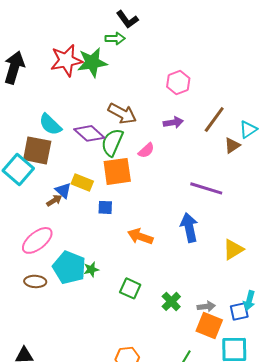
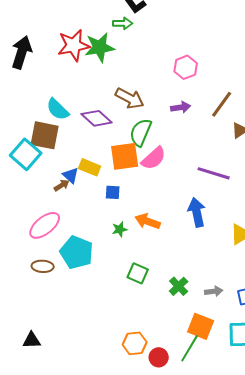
green semicircle: (112, 142) -> (141, 132), moved
pink semicircle: (146, 150) -> (154, 158), moved, size x1.5
green star: (91, 269) -> (120, 229), moved
orange square: (209, 325) -> (201, 326), moved

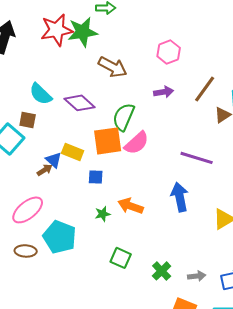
brown arrow: (130, 98) -> (113, 67), moved
brown square: (45, 135) -> (28, 120), size x0.6

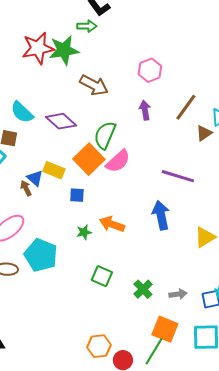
purple arrow: (164, 92) -> (145, 110), turned -90
orange square: (108, 141) -> (89, 159), turned -36
brown arrow: (45, 170) -> (26, 188), turned -84

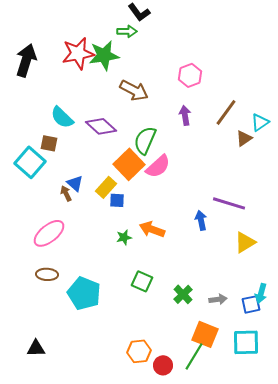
yellow rectangle: (54, 170) -> (106, 187), moved, turned -70
purple line: (178, 176) -> (229, 203), moved
blue arrow: (161, 215) -> (201, 220), size x0.7
cyan pentagon: (41, 255) -> (84, 293), moved

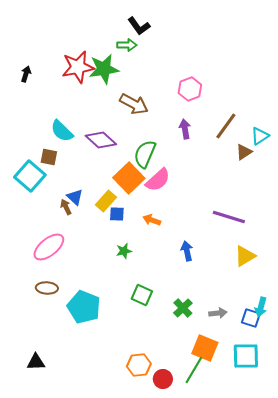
black arrow: (26, 60) -> (26, 74), size x0.5
blue arrow: (201, 220) -> (187, 251), moved
orange arrow: (152, 229) -> (152, 220), moved, size x0.7
blue square: (251, 304) -> (251, 318), turned 30

